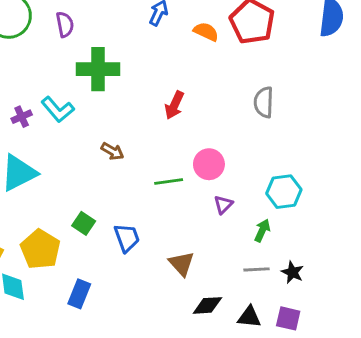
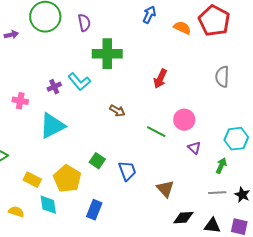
green line: (169, 182) -> (156, 132), turned 36
purple triangle: (223, 205) -> (194, 148), turned -32

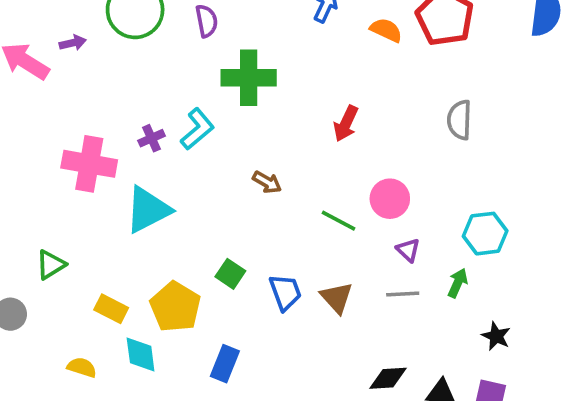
cyan L-shape: (79, 82) -> (197, 129), turned -90
pink cross: (20, 101) -> (89, 164), size x1.8
brown triangle: (165, 189) -> (337, 298), moved
gray line: (217, 193) -> (403, 294), moved

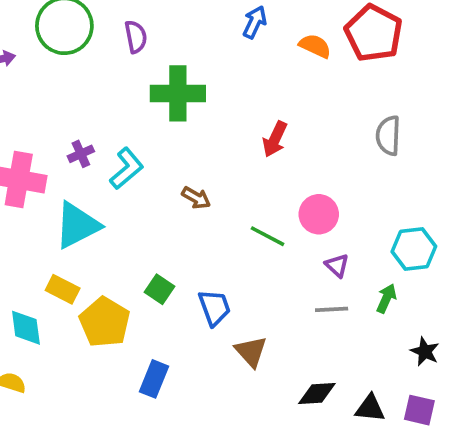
cyan L-shape: (197, 129) -> (127, 169), moved
brown triangle: (337, 298) -> (251, 351), moved
yellow rectangle: (111, 309) -> (63, 289), moved
cyan diamond: (141, 354) -> (26, 328), moved

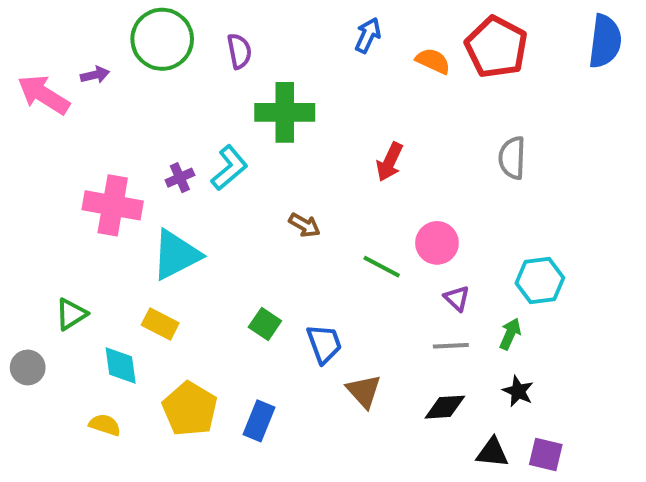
cyan L-shape: (127, 169) -> (229, 168), moved
yellow pentagon: (105, 322) -> (190, 409), moved
black star: (425, 351) -> (518, 391), moved
black diamond: (317, 394) -> (445, 407), moved

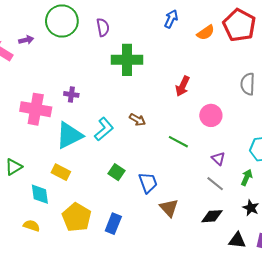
orange semicircle: (433, 61) -> (206, 33), turned 120
cyan L-shape: (229, 168) -> (104, 129), moved
purple cross: (180, 178) -> (71, 94), turned 32
pink circle: (437, 243) -> (211, 115), moved
gray line: (451, 346) -> (215, 184), turned 42

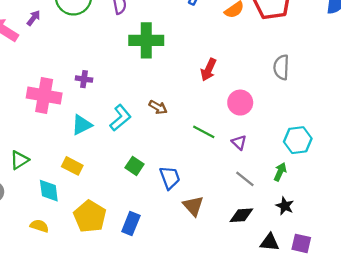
purple arrow: (26, 40) -> (34, 18), turned -40
cyan triangle: (69, 135) -> (82, 125), size x0.7
purple triangle: (218, 158) -> (239, 142), moved

